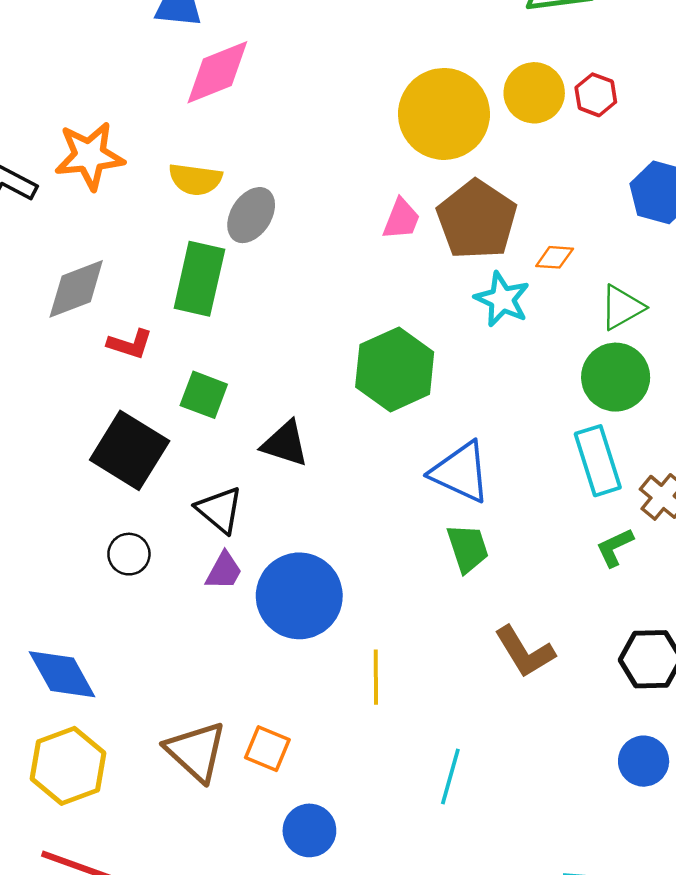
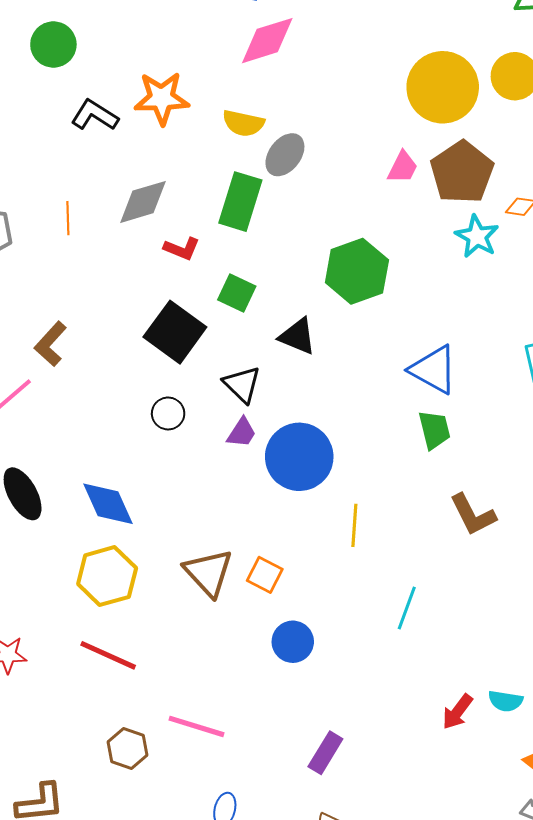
green hexagon: (395, 369) -> (357, 271), moved

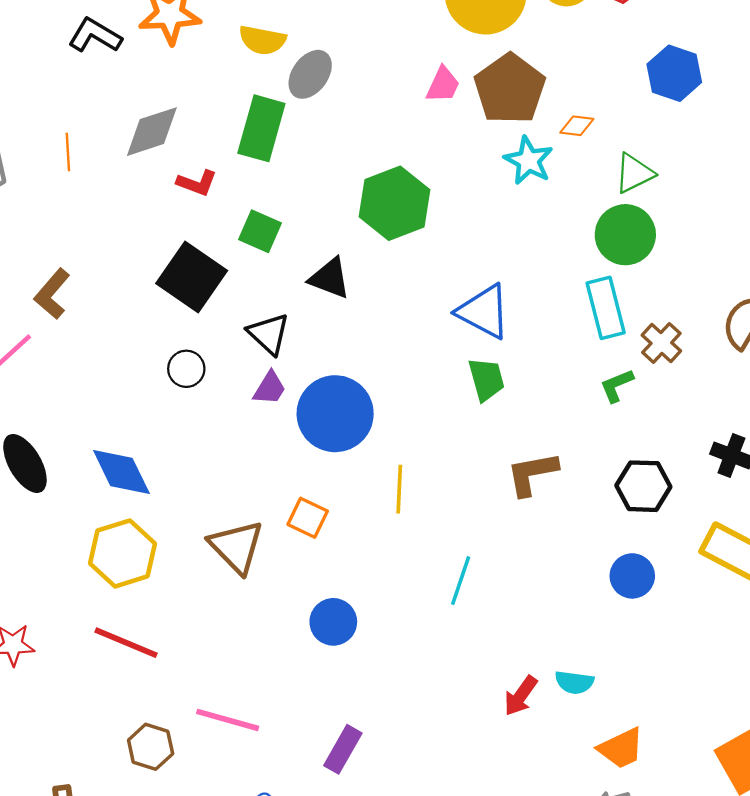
brown L-shape: (473, 515) -> (532, 474), turned 108
orange square: (265, 575) -> (308, 518), moved
purple rectangle: (325, 753) -> (343, 749), moved

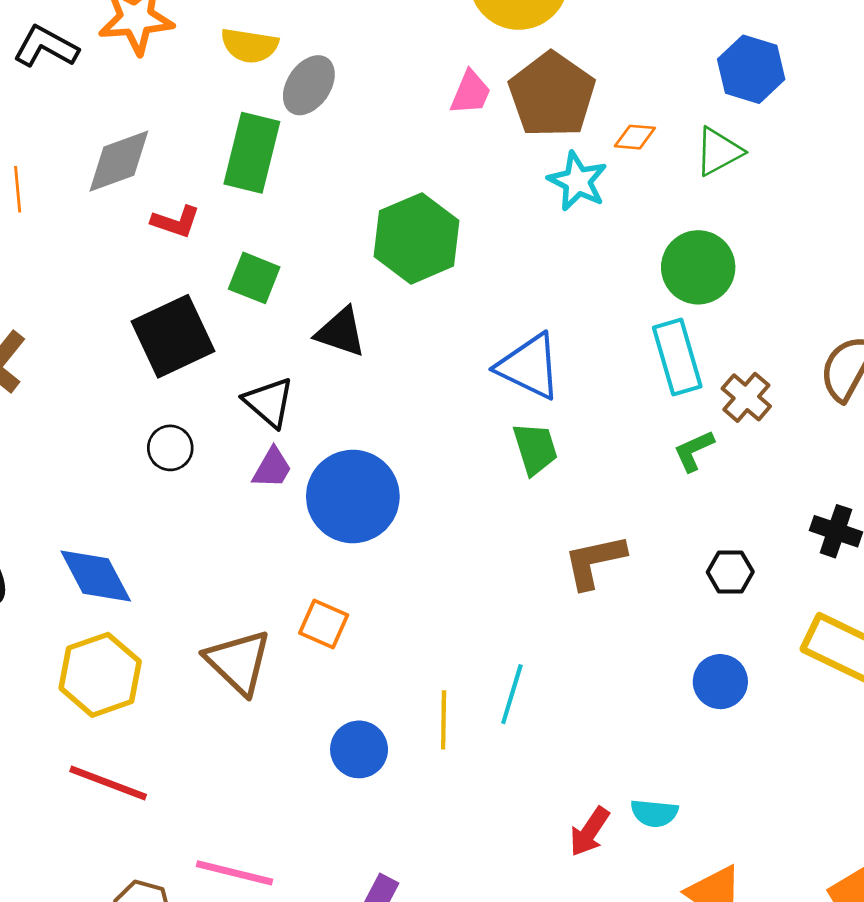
green triangle: (634, 173) -> (719, 152), moved
black square: (192, 277) -> (173, 336), turned 32
black hexagon: (643, 486) -> (730, 572), size x0.7
yellow line: (399, 489) -> (444, 720), moved

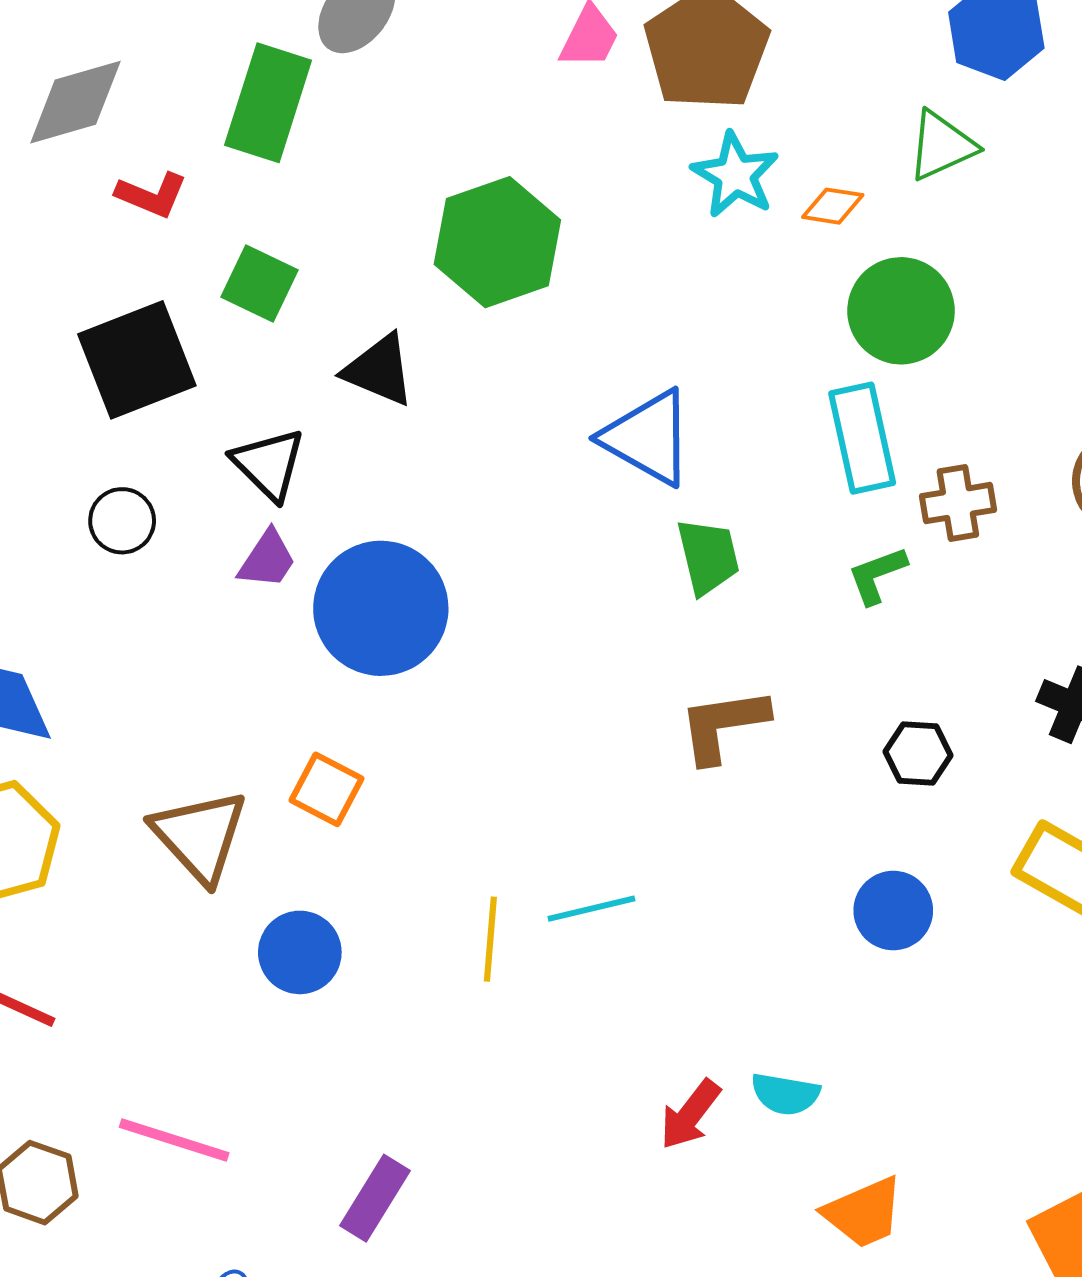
orange diamond: (635, 137) -> (833, 206), moved
brown cross: (746, 397) -> (958, 503), turned 36
green trapezoid: (535, 449) -> (708, 556), moved
cyan line: (512, 694) -> (591, 909), turned 56
blue circle: (359, 749) -> (300, 952), moved

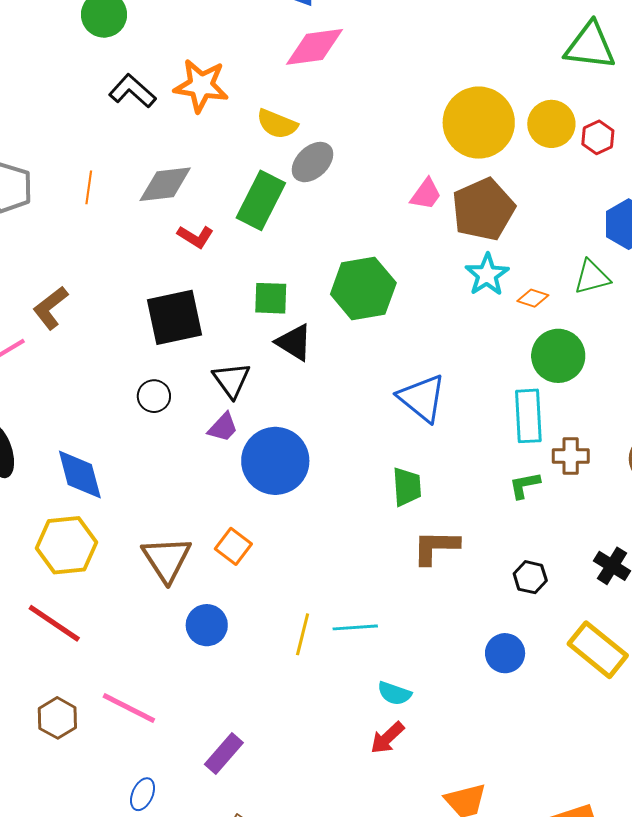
green square: (259, 284) -> (271, 298), moved, turned -33
green trapezoid: (708, 556) -> (407, 487), moved
cyan semicircle: (785, 1094) -> (394, 693), moved

